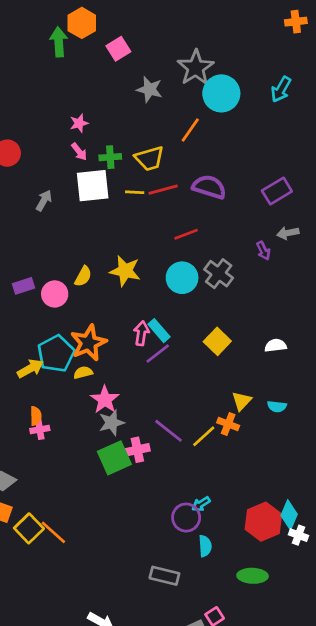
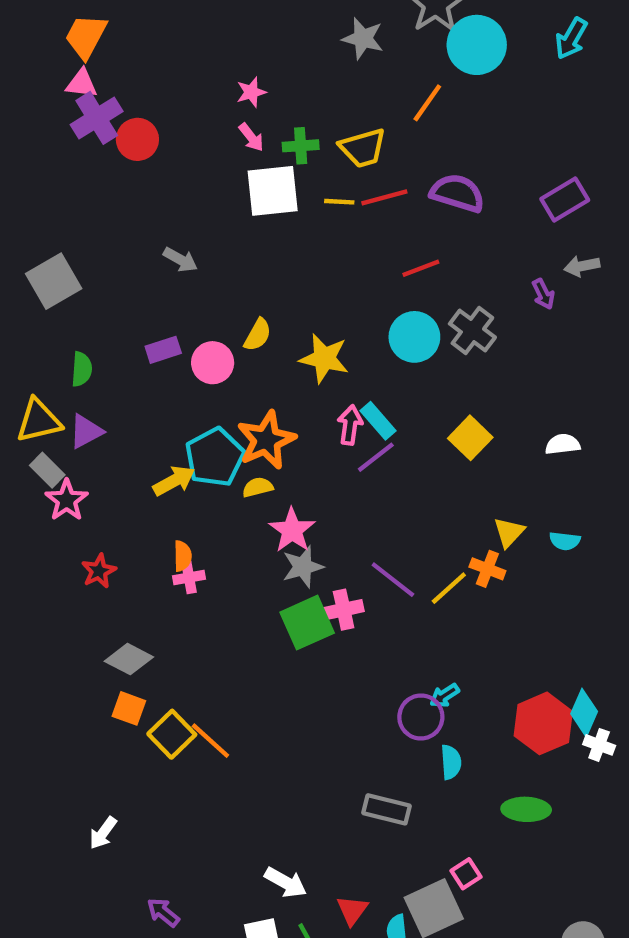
gray arrow: (44, 200) -> (180, 260), moved, turned 90
yellow star: (125, 271) -> (324, 358), moved

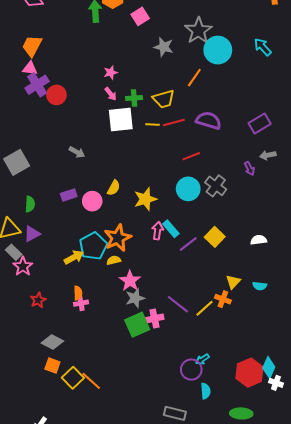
cyan arrow: (571, 38) -> (263, 47), turned 108
yellow star: (324, 358) -> (145, 199), turned -30
purple line: (376, 457) -> (188, 244), moved

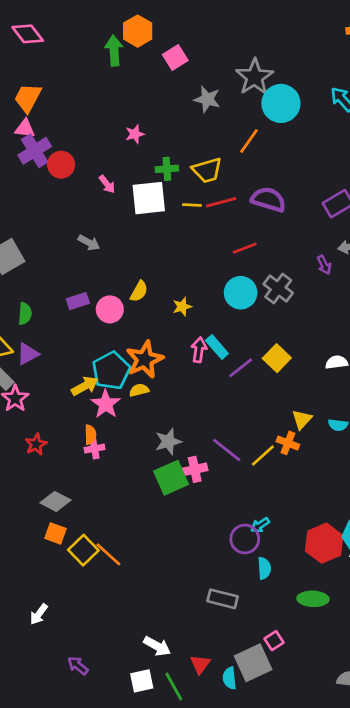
pink arrow: (111, 94) -> (107, 184), moved
yellow star: (145, 199) -> (182, 307), size x0.6
pink star: (130, 281) -> (106, 404), moved

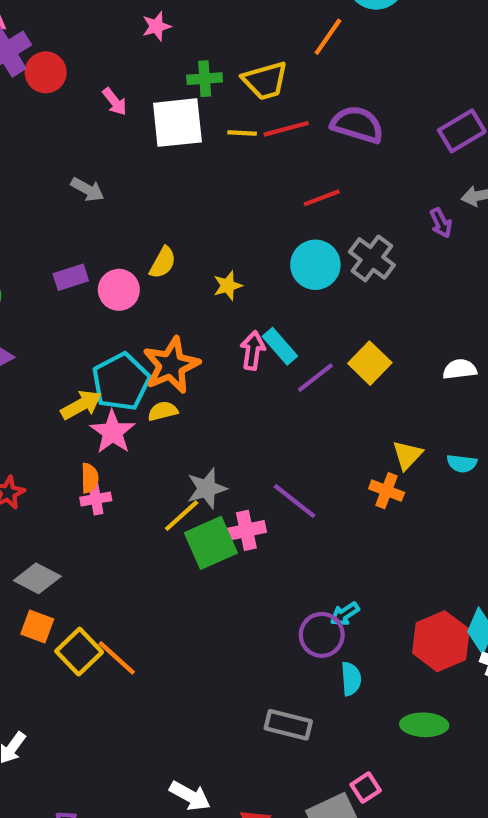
yellow line: (263, 455) -> (182, 516), moved

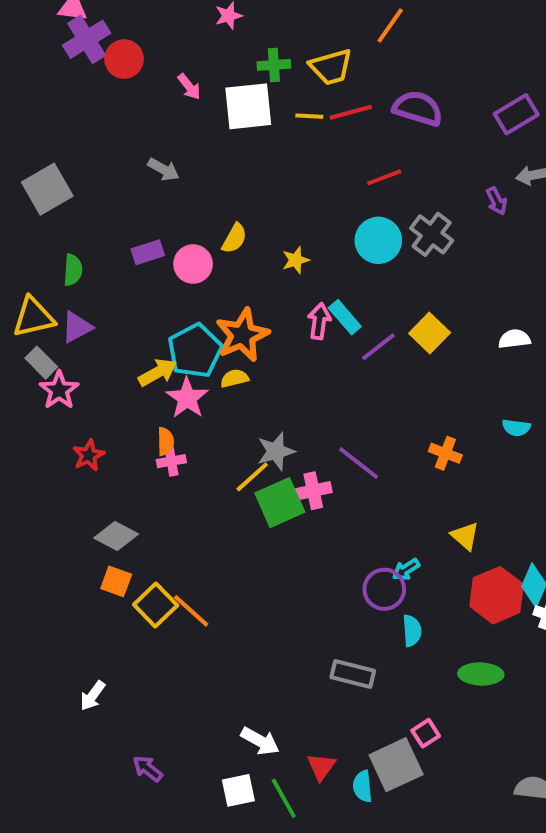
yellow triangle: (407, 455) -> (465, 536), moved, turned -32

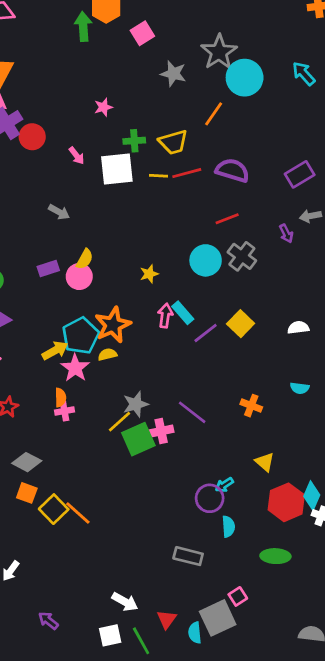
red line: (384, 177) -> (227, 219), moved
yellow semicircle: (234, 238) -> (85, 259), moved

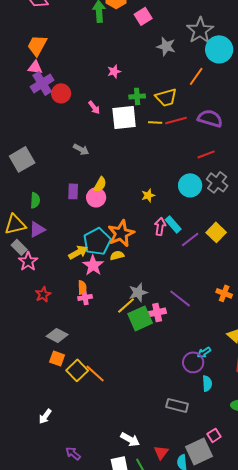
purple rectangle: (48, 268) -> (73, 191), turned -70

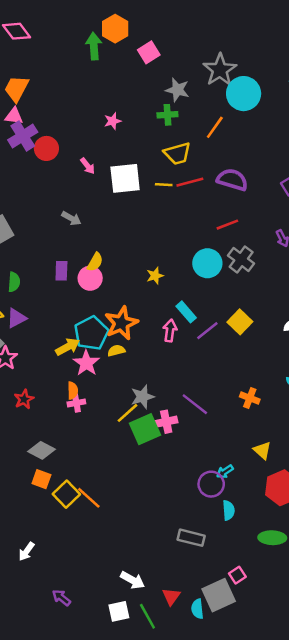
green cross: (137, 96) -> (167, 115), moved
pink arrow: (160, 226) -> (170, 331), moved

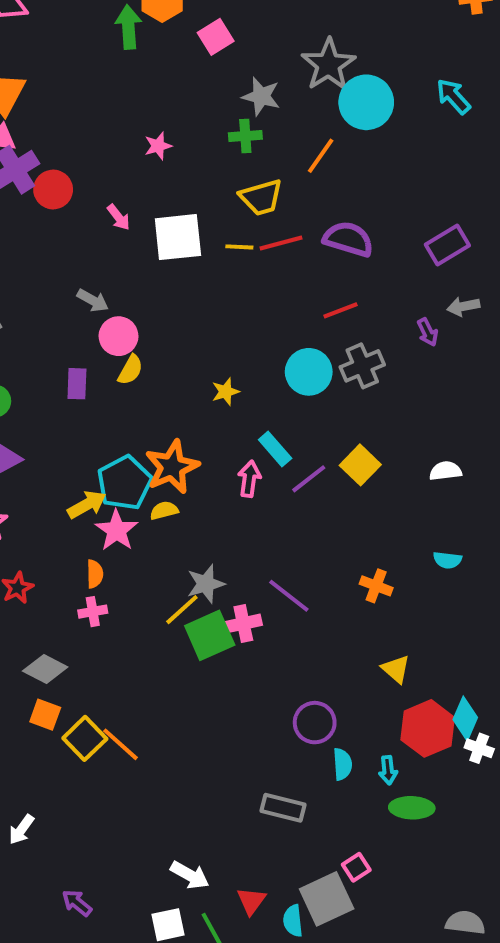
gray cross: (241, 260) -> (362, 366), turned 30
pink circle: (90, 278) -> (119, 336), moved
pink cross: (76, 403) -> (93, 612), moved
cyan arrow: (225, 472) -> (388, 770), moved, turned -63

